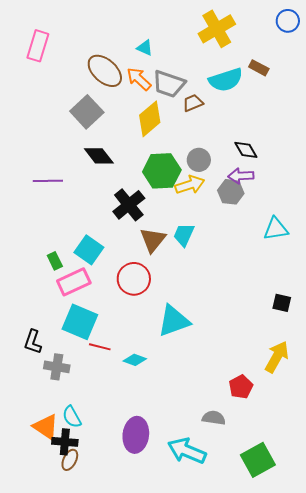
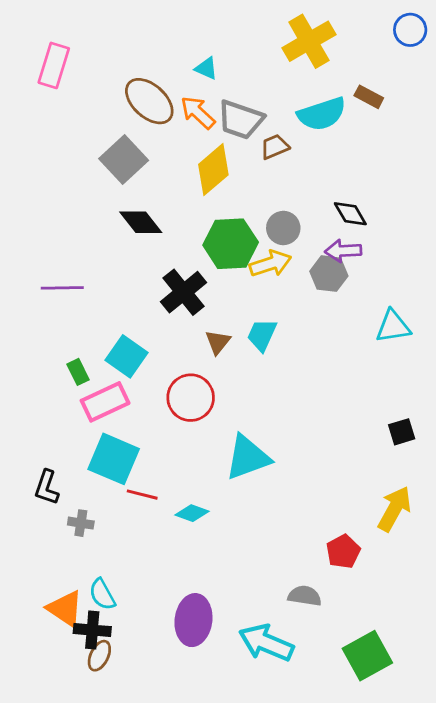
purple line: (48, 181) -> (62, 288), moved
brown triangle: (153, 240) -> (218, 342), size x0.7
black square: (282, 303) -> (402, 432), turned -30
gray cross: (57, 367) -> (81, 523), size x0.7

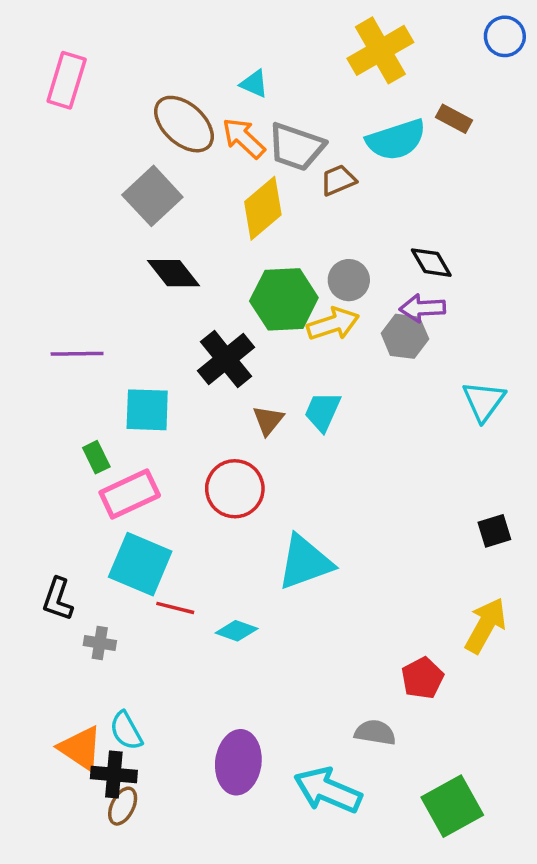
cyan triangle: (393, 326) -> (484, 401), turned -45
cyan square: (126, 356) -> (147, 410), moved, turned -33

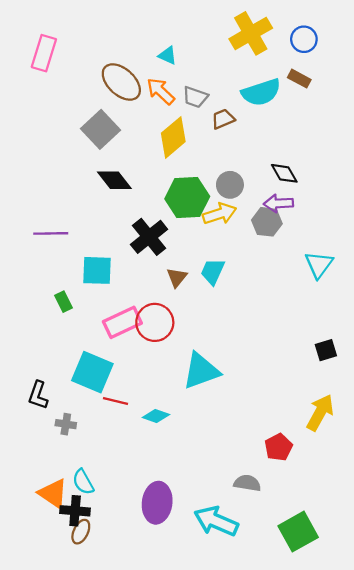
blue circle: (505, 36) -> (304, 39), moved
gray trapezoid: (296, 147) -> (195, 97), size x0.7
pink rectangle: (130, 494) -> (122, 322), moved

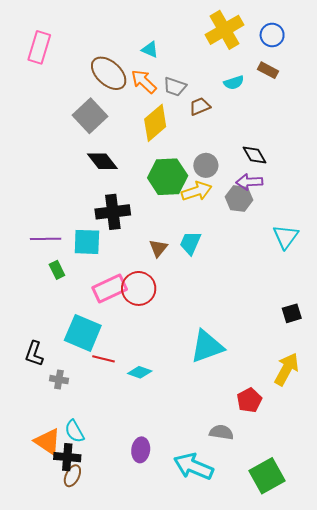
cyan semicircle: (261, 92) -> (234, 83), size x0.6
purple line: (51, 233) -> (46, 239), moved
black cross: (149, 237) -> (113, 212), moved, turned 32
cyan triangle: (201, 371) -> (207, 346), moved
purple ellipse: (157, 503) -> (141, 450), size x0.7

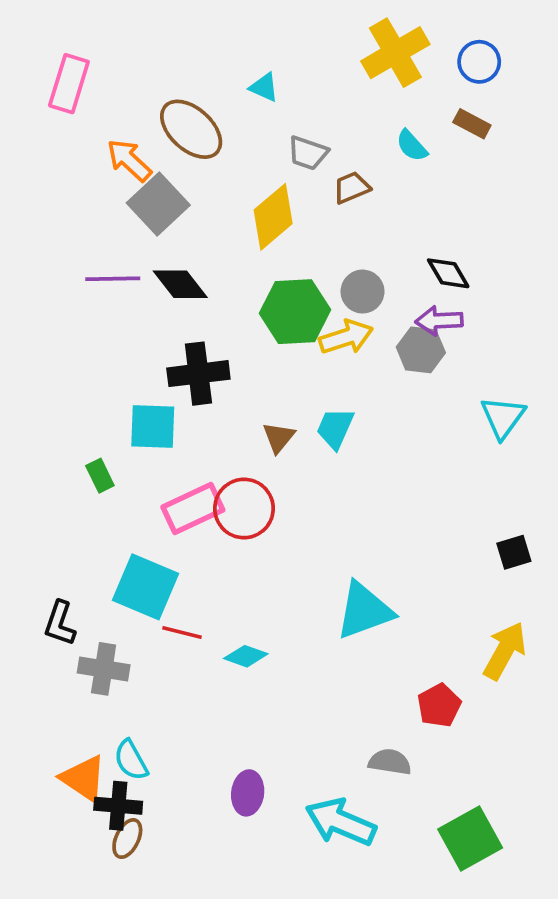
orange arrow: (144, 82) -> (129, 160), moved
cyan semicircle: (234, 83) -> (412, 146), turned 66
purple line: (46, 239) -> (113, 279), moved
gray cross: (59, 380) -> (104, 669), size x1.5

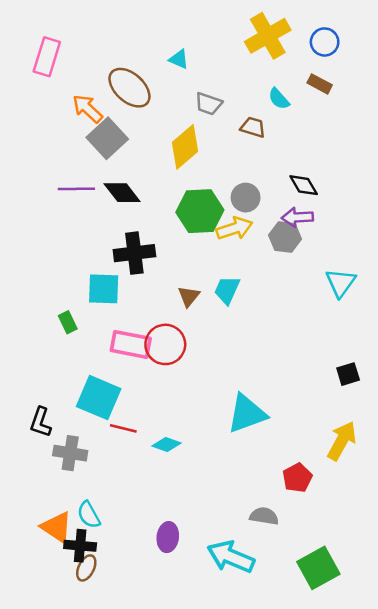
brown trapezoid: (352, 188) -> (253, 127), moved, turned 40
pink rectangle: (193, 509) -> (131, 344), turned 36

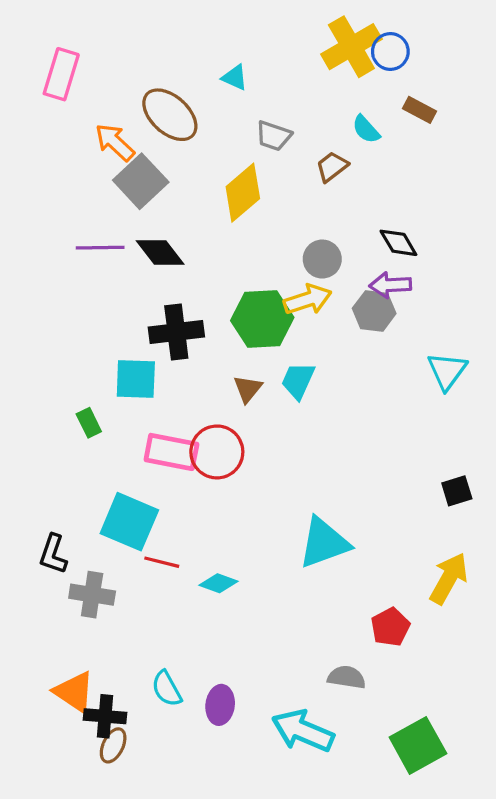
blue circle: (325, 42) -> (390, 52), moved
brown trapezoid: (253, 127) -> (332, 167), turned -55
green hexagon: (200, 211) -> (262, 319), moved
cyan semicircle: (89, 515) -> (167, 689), moved

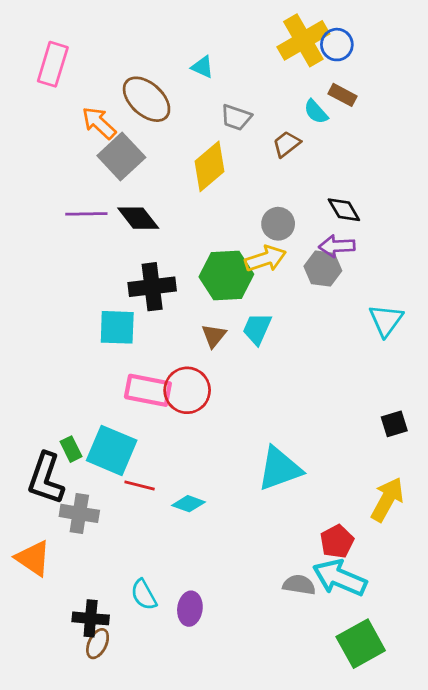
brown rectangle: (420, 110) -> (342, 95), moved
green rectangle: (89, 423) -> (71, 449), moved
black L-shape: (53, 554) -> (46, 478), size x1.5
orange triangle: (74, 692) -> (33, 558), moved
cyan arrow: (303, 731) -> (340, 578), moved

